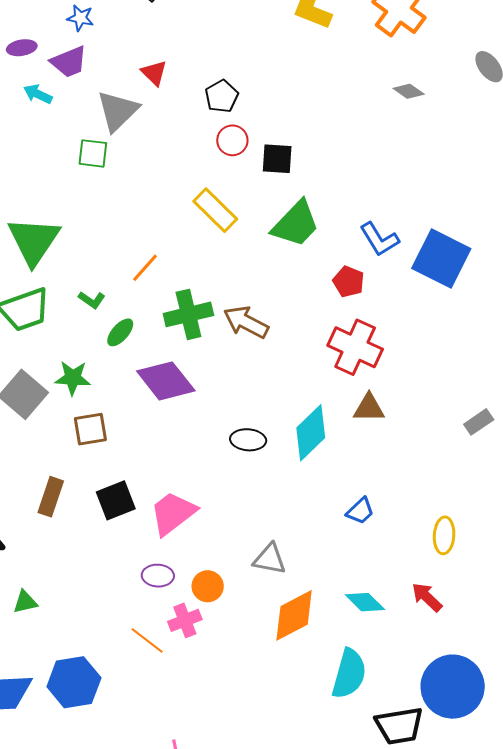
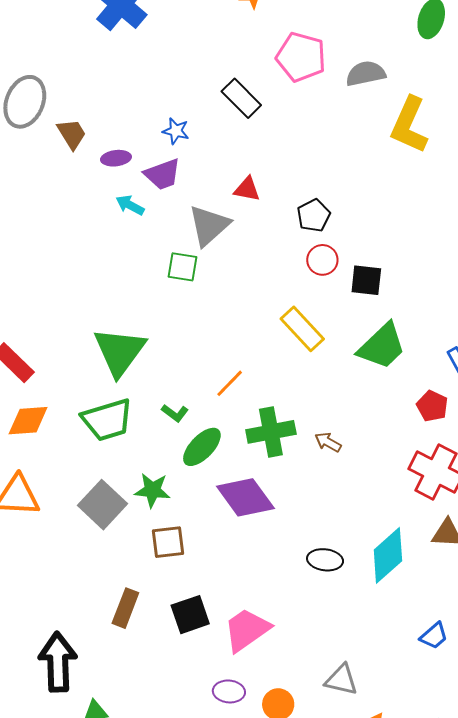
red triangle: (154, 73) -> (247, 189), turned -36
brown arrow: (246, 322) -> (328, 442), size x0.6
green ellipse: (120, 332) -> (202, 447), size x1.4

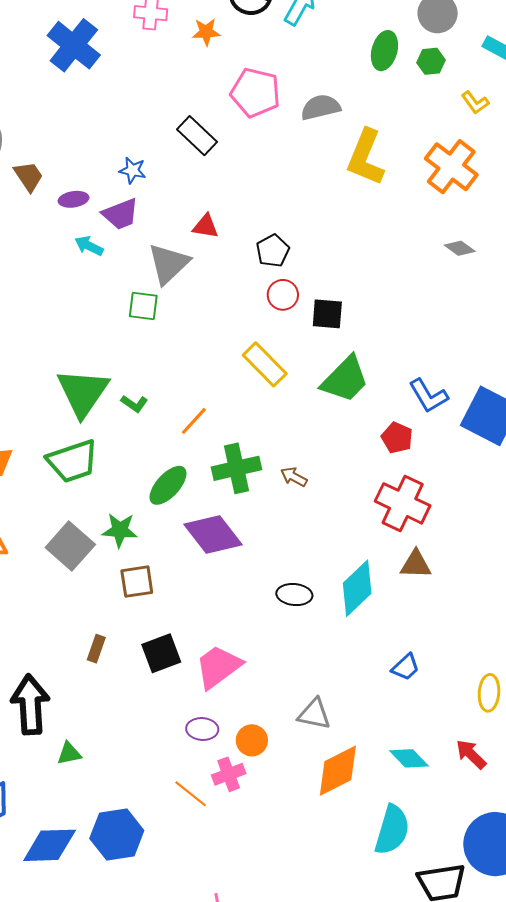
green L-shape: (175, 413) -> (134, 404), moved
brown rectangle: (125, 608) -> (96, 649), size x0.7

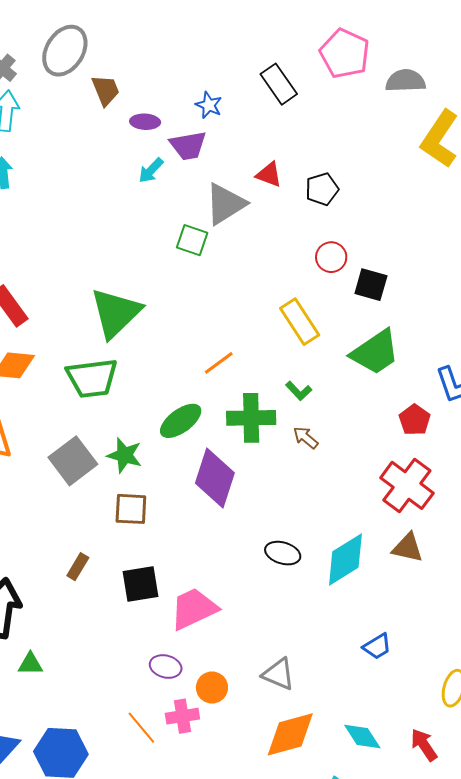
cyan arrow: (89, 246) -> (151, 170), turned -84
black pentagon: (273, 251) -> (322, 189), moved
green L-shape: (134, 404) -> (299, 391), moved
purple diamond: (213, 534) -> (215, 478), turned 44

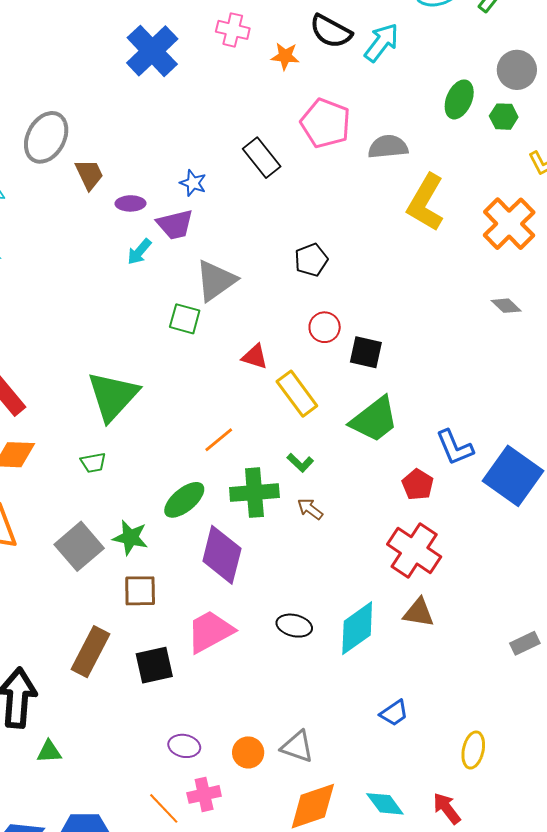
red triangle: (269, 175) -> (255, 357), moved
green trapezoid: (92, 378) -> (93, 463), size x0.5
brown rectangle: (78, 567) -> (91, 652), size x1.8
pink trapezoid: (194, 609) -> (210, 632), moved
orange circle: (212, 688) -> (248, 752), moved

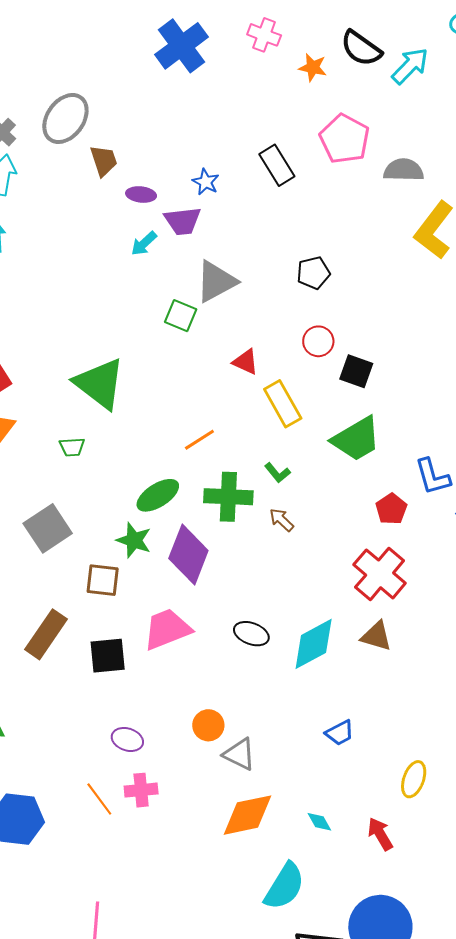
green triangle: (113, 396) -> (100, 383), turned -42
green star: (130, 538) -> (134, 540), moved
orange circle: (248, 752) -> (208, 725), moved
cyan diamond: (385, 804) -> (319, 822), size x0.7

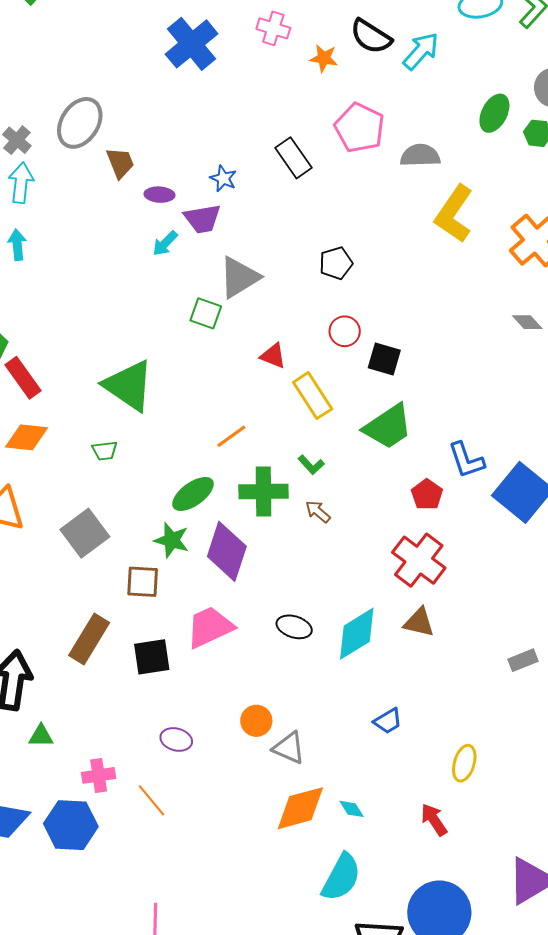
pink cross: (141, 790) -> (99, 775), moved
cyan diamond: (319, 822) -> (352, 809), moved

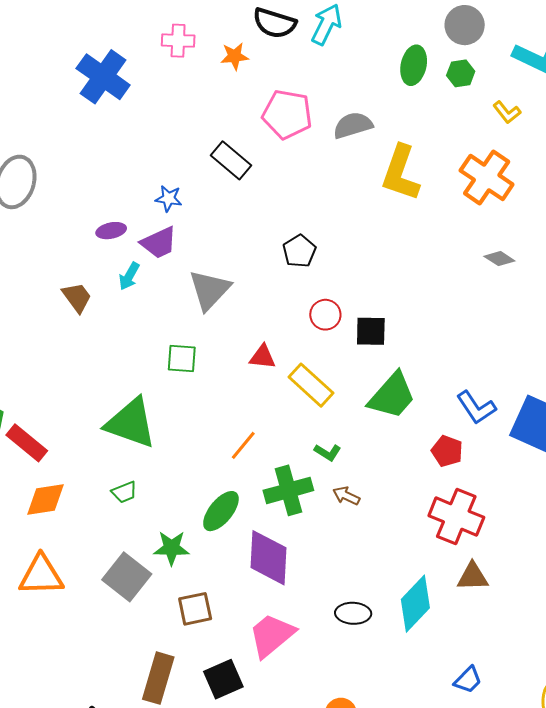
brown trapezoid: (120, 163) -> (77, 297), moved
green square: (206, 313) -> (182, 359), moved
green star: (172, 540) -> (171, 548), moved

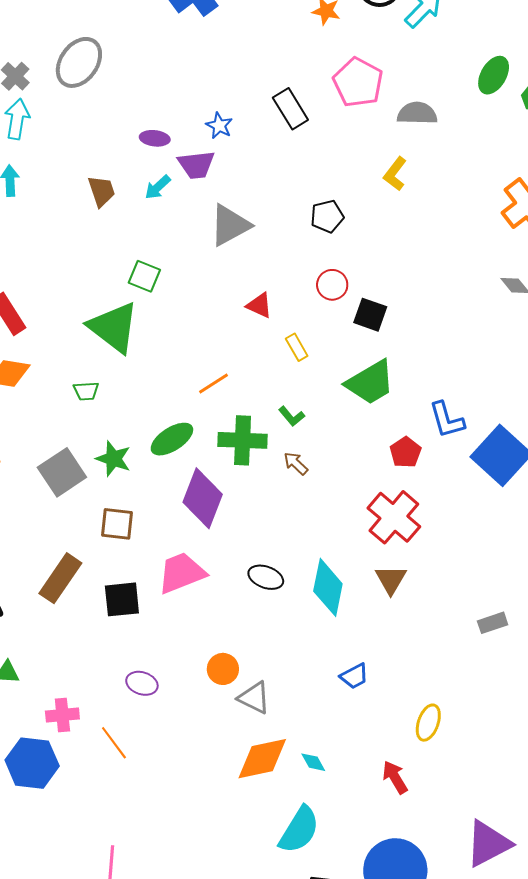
yellow L-shape: (401, 173) -> (395, 174), moved, size x0.6
green square: (182, 359) -> (144, 276), moved
yellow rectangle: (311, 385) -> (297, 347), size x0.6
brown triangle: (473, 577) -> (391, 580), turned 44
cyan diamond: (415, 604) -> (328, 587), turned -50

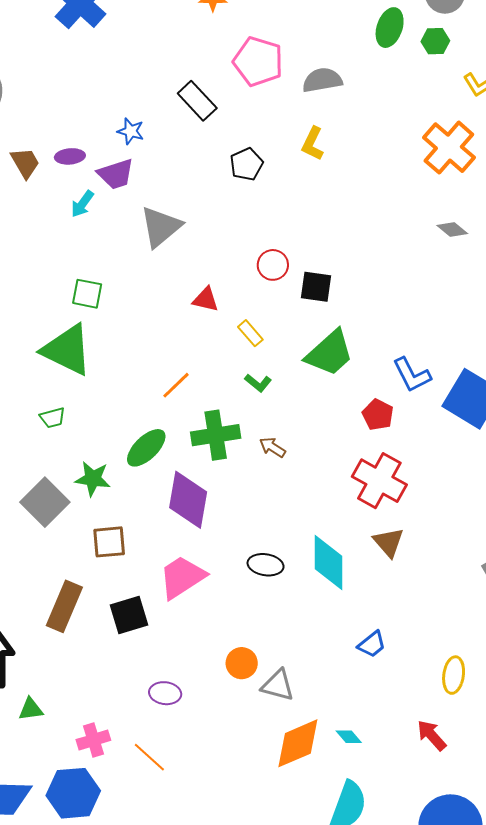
brown trapezoid: (101, 191) -> (25, 163), moved
black pentagon: (327, 216) -> (247, 164), moved
green L-shape: (292, 416) -> (258, 383), moved

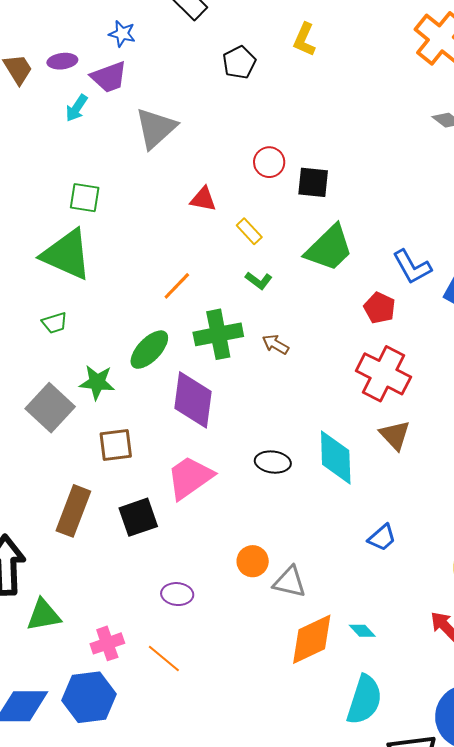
green triangle: (31, 709) -> (44, 615), size x1.4

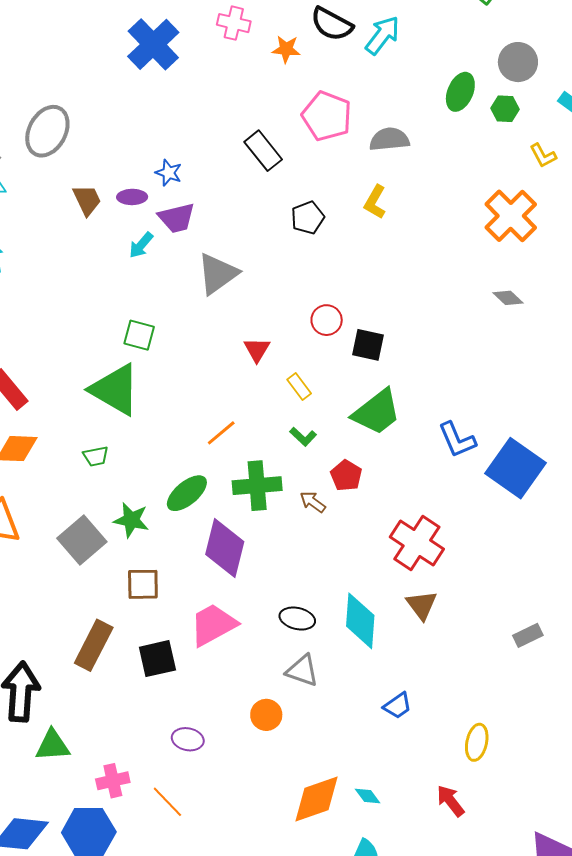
blue star: (122, 34) -> (169, 173), moved
red triangle: (203, 199) -> (257, 350), turned 44
red pentagon: (380, 308) -> (346, 476), moved
gray triangle: (290, 582) -> (302, 671), moved

